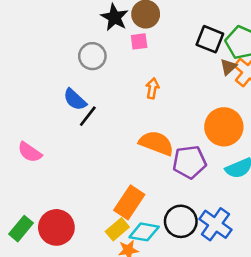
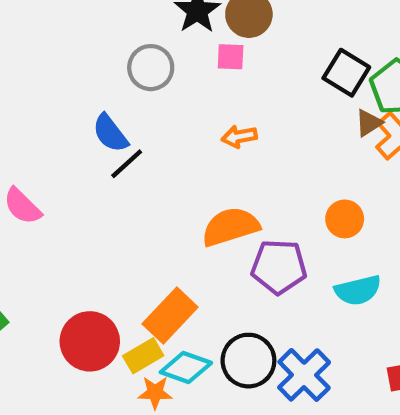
orange arrow: (152, 88) -> (239, 137), turned -120
orange circle: (224, 127) -> (345, 219), size x0.6
orange semicircle: (156, 143) -> (230, 227), turned -48
red circle: (56, 227) -> (90, 341), moved

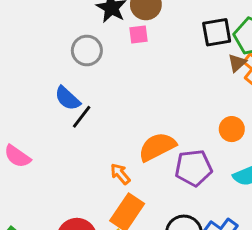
black square: (346, 73) -> (217, 32), turned -32
orange arrow: (239, 137) -> (120, 174), moved, turned 70

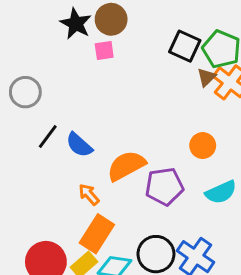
black square: (217, 32) -> (185, 46), turned 36
gray circle: (87, 50) -> (25, 92), moved
blue semicircle: (67, 98) -> (79, 145), moved

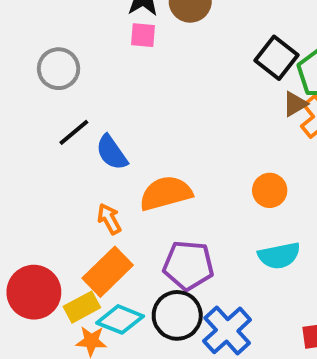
pink square: (104, 50) -> (143, 35), moved
purple pentagon: (164, 186) -> (188, 265), moved

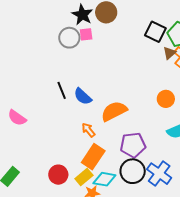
gray circle: (59, 69) -> (69, 38), moved
black line: (74, 132) -> (62, 90), turned -60
red circle: (34, 292) -> (58, 175), size x0.7

